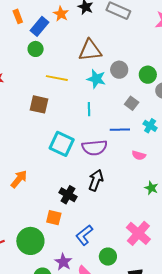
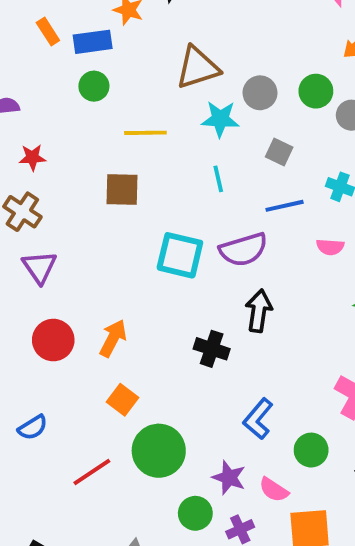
blue rectangle: (39, 26) -> (93, 42), turned 54
gray square: (132, 103) -> (279, 152), moved
orange square: (54, 218) -> (123, 400), moved, turned 35

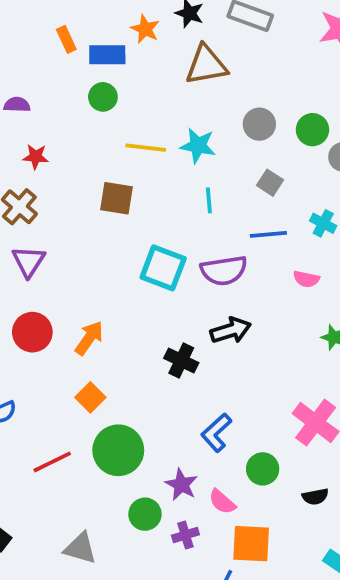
brown triangle: (198, 68) -> (206, 65), moved
cyan star: (220, 119) -> (198, 146), moved
black arrow: (259, 311) -> (231, 330), turned 57

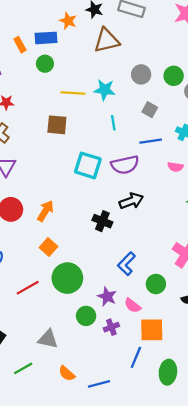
orange rectangle: (66, 39) -> (20, 45), moved

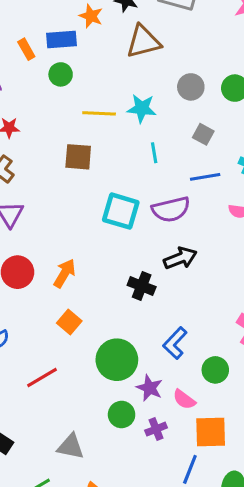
green circle: (67, 278) -> (117, 360), moved

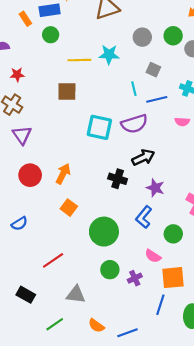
cyan line: (154, 153) -> (134, 89), moved
red line: (42, 378) -> (53, 260), moved
purple star: (150, 388) -> (155, 188), moved

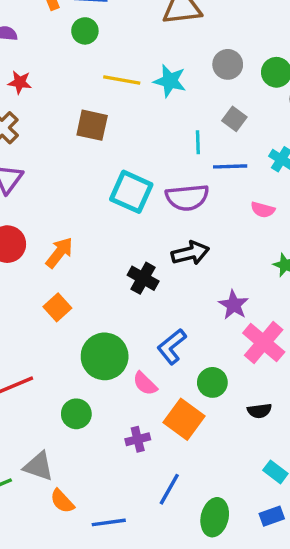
purple star: (155, 188) -> (234, 305), moved
pink semicircle: (153, 256) -> (145, 384), moved
green circle: (110, 270) -> (76, 414), moved
orange square: (173, 278) -> (184, 419), moved, turned 30
gray triangle: (76, 295) -> (39, 466), moved

